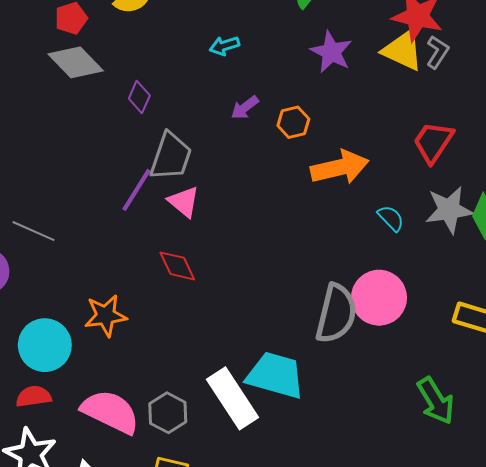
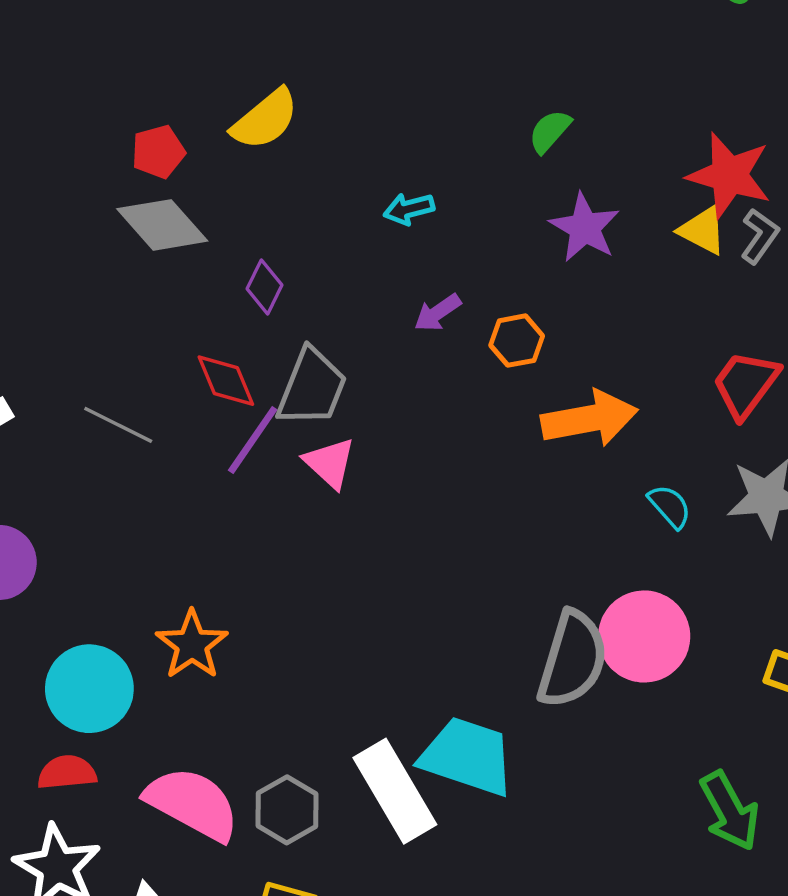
yellow triangle: (403, 50) -> (703, 230), size x0.7
gray line: (33, 231) -> (118, 425), moved
red diamond: (177, 266) -> (226, 381), moved
orange star: (106, 316) -> (192, 645), turned -30

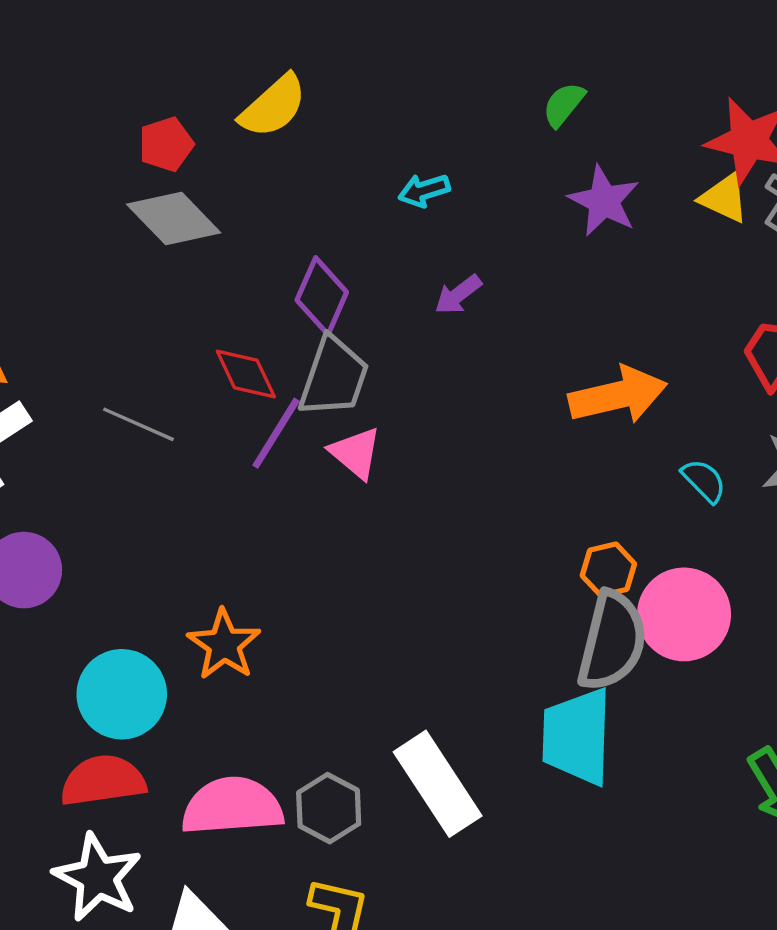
purple diamond: (265, 287) -> (322, 296), moved, size x1.4
orange hexagon: (517, 341) -> (608, 570), moved
cyan trapezoid: (467, 756) -> (577, 736), moved, turned -104
red semicircle: (67, 772) -> (103, 781), size x1.4
pink semicircle: (192, 804) -> (232, 806), turned -30

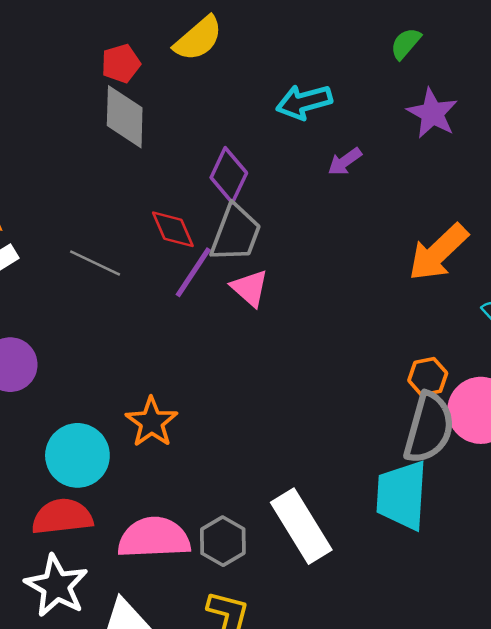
cyan arrow: (424, 190) -> (304, 102), size x1.5
gray diamond: (174, 219) -> (125, 117), turned 44
purple arrow: (458, 295) -> (345, 162), moved
orange arrow: (618, 395) -> (438, 252), turned 148

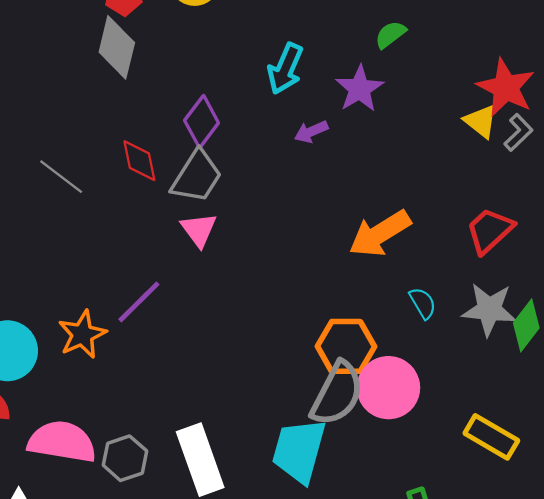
cyan arrow: (304, 102) -> (285, 69), turned -63
purple star: (432, 113) -> (360, 89), moved
purple line: (193, 272) -> (139, 302), moved
orange hexagon: (428, 377) -> (346, 346), size x1.6

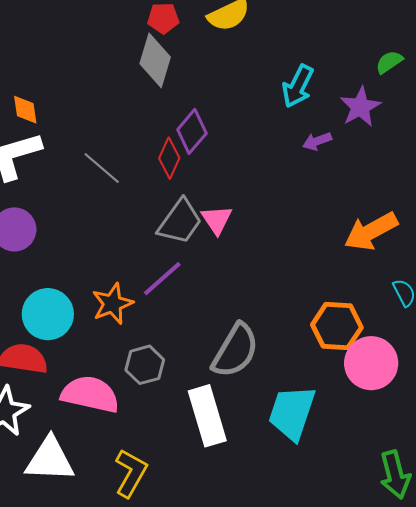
purple diamond: (202, 122) -> (192, 131), moved
red diamond: (139, 161) -> (169, 158), turned 33
gray trapezoid: (197, 176) -> (180, 222), moved
gray semicircle: (337, 394) -> (235, 351), moved
gray hexagon: (125, 458) -> (145, 365), moved

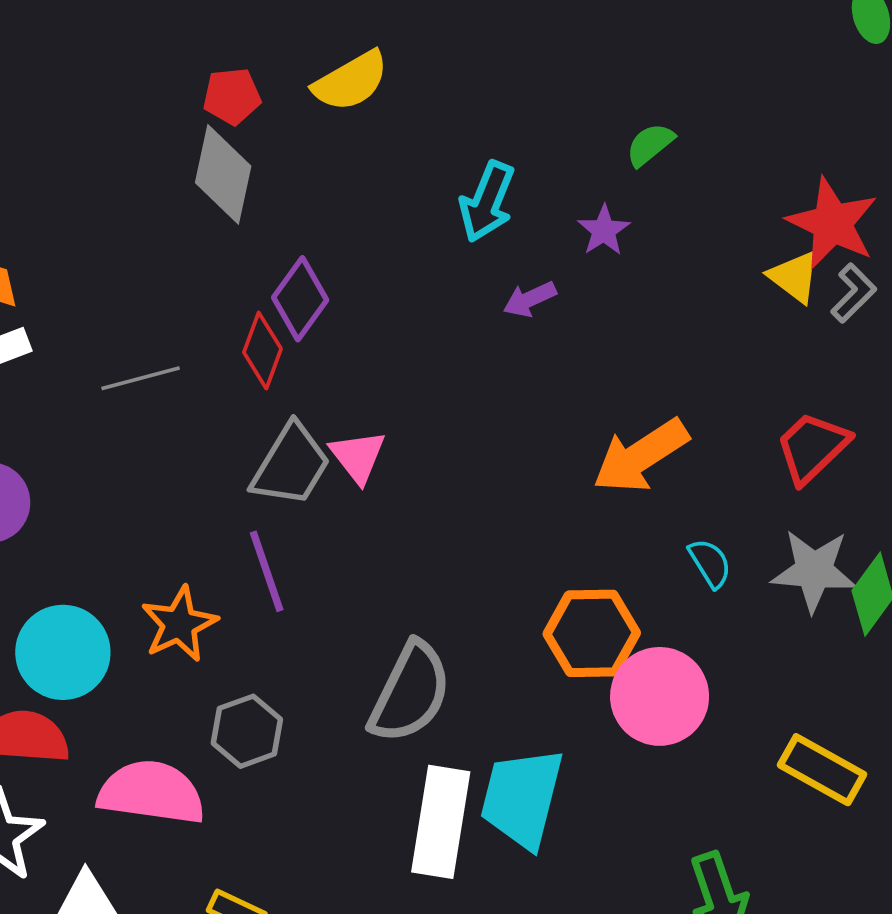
purple star: (360, 107) -> (604, 230), size x0.7
gray line: (102, 168) -> (141, 378), turned -51
purple line: (162, 279) -> (267, 571), turned -63
white rectangle: (207, 416) -> (441, 822), moved, turned 30

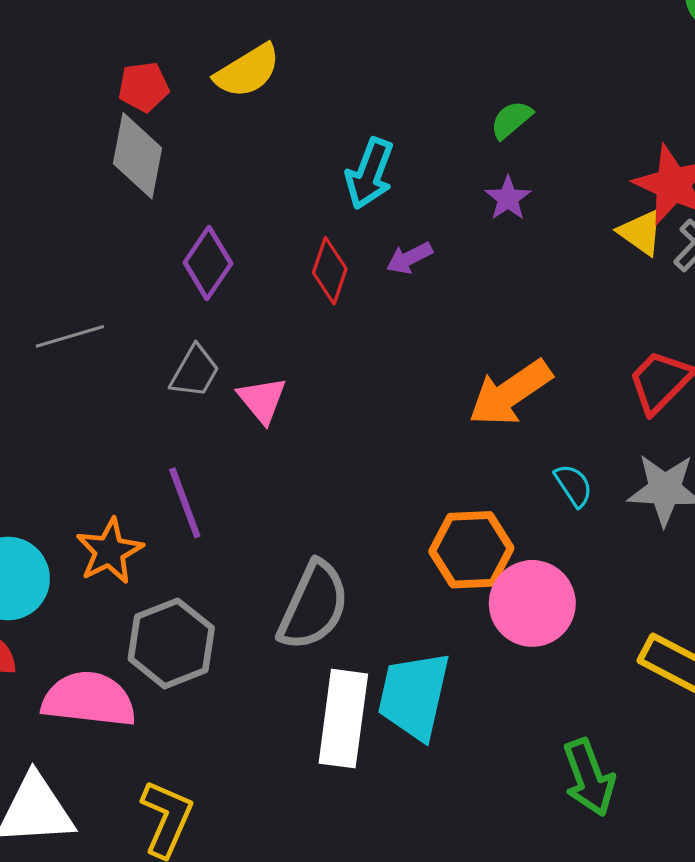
purple star: (604, 230) -> (508, 198), moved
red diamond: (262, 351) -> (330, 271), moved
gray trapezoid: (291, 465) -> (195, 372), moved, size x0.7
gray hexagon: (247, 731) -> (171, 643), size x1.4

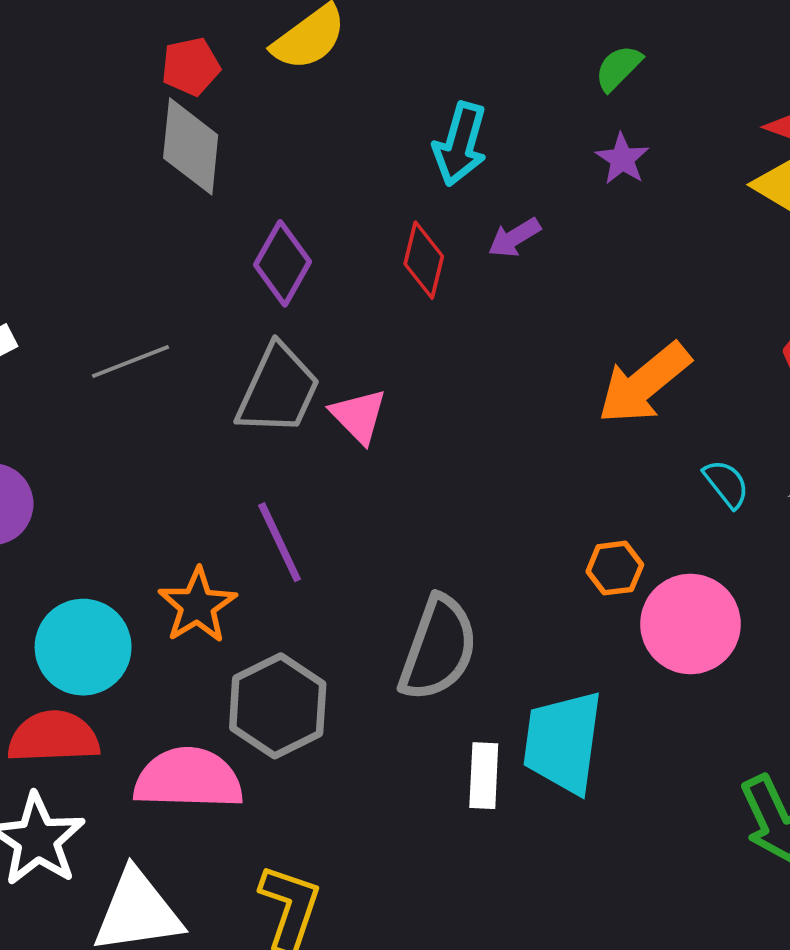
gray trapezoid: (195, 372) -> (278, 390), size x1.5
orange hexagon: (471, 550) -> (615, 568), size x0.6
white rectangle: (343, 719) -> (484, 776), size x0.6

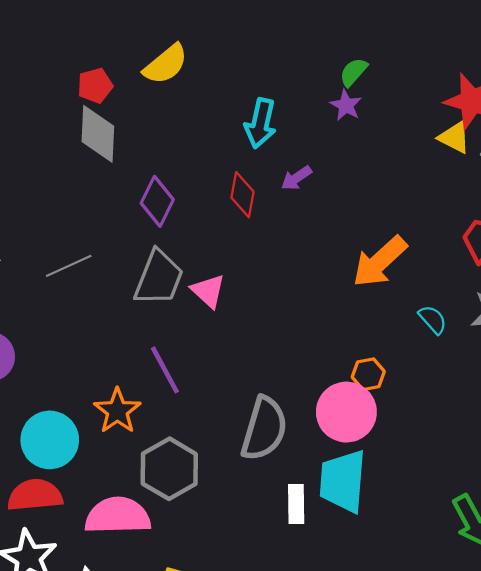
purple star: (622, 159) -> (346, 105), moved
pink circle: (690, 624) -> (346, 412), moved

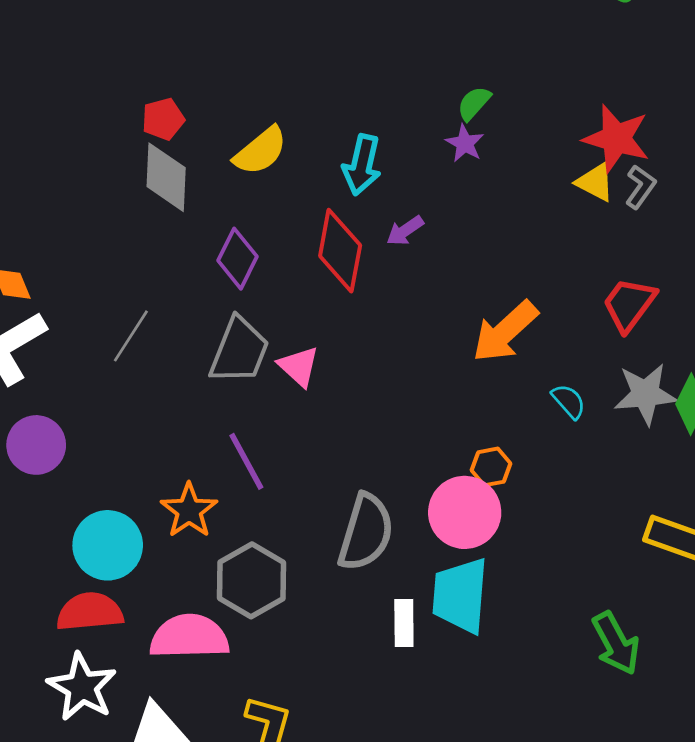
yellow semicircle: (166, 64) -> (260, 151), moved
red diamond: (242, 195) -> (340, 251), size x1.5
gray line: (69, 266) -> (131, 336), turned -33

